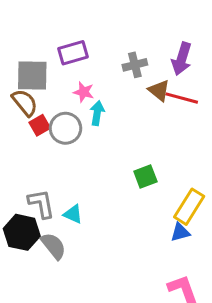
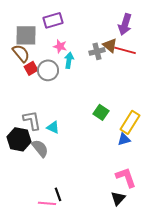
gray cross: (135, 65) -> (97, 51), moved
green square: (145, 177) -> (101, 112), moved, turned -35

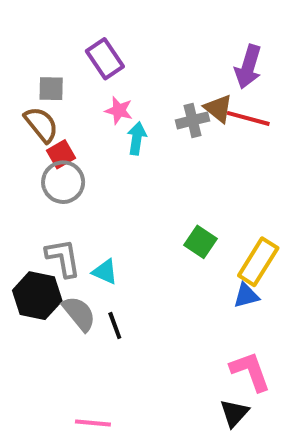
purple rectangle: (53, 20) -> (105, 59), turned 72
gray square: (26, 35) -> (51, 89), size x0.6
gray circle: (48, 70) -> (63, 182), moved
black line: (58, 194) -> (115, 325), moved

